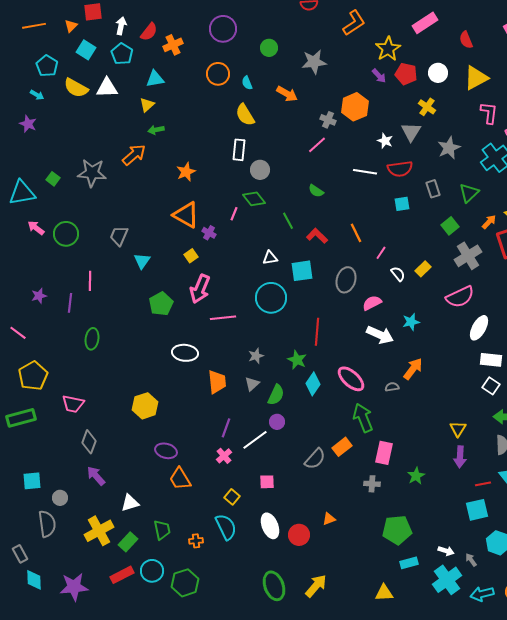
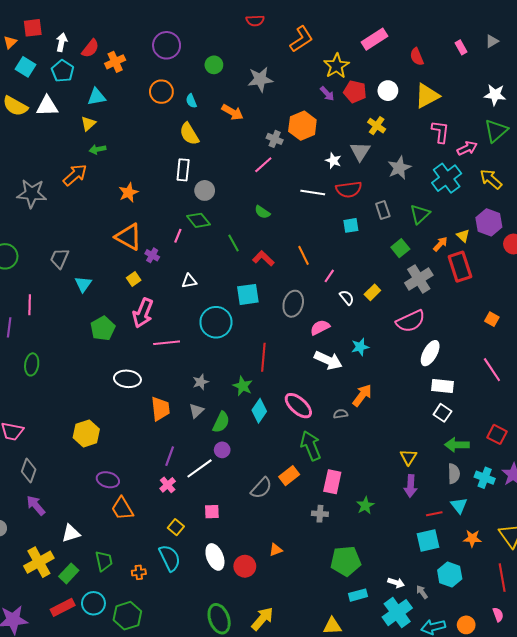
white triangle: (270, 258) -> (189, 281), moved

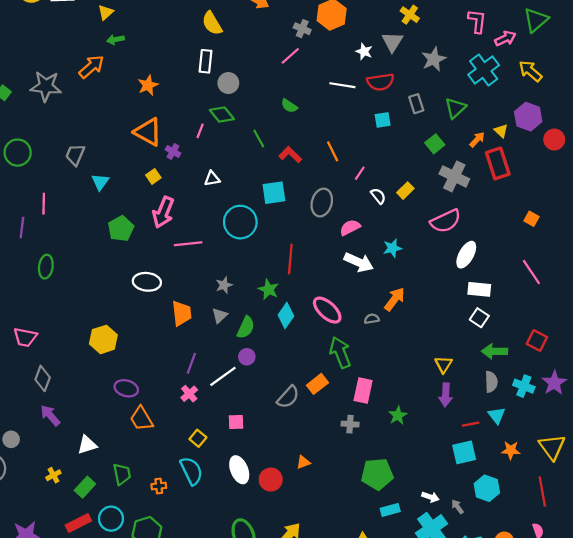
gray cross: (419, 279) -> (454, 176), turned -32
yellow cross: (39, 562) -> (53, 475), size x0.5

